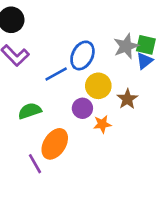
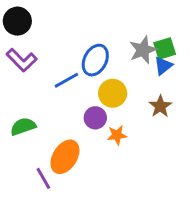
green square: (146, 45) -> (165, 49), turned -30
brown star: (127, 99) -> (160, 106), moved
green semicircle: (30, 111) -> (23, 126), moved

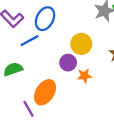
blue ellipse: (95, 60) -> (45, 19), moved
blue line: (66, 80) -> (30, 41), moved

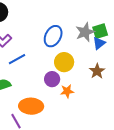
blue ellipse: (45, 19) -> (53, 36), moved
orange ellipse: (45, 92) -> (31, 106), turned 60

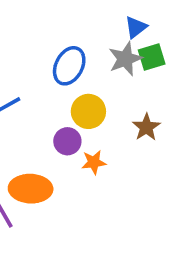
blue triangle: (99, 43) -> (136, 27), moved

